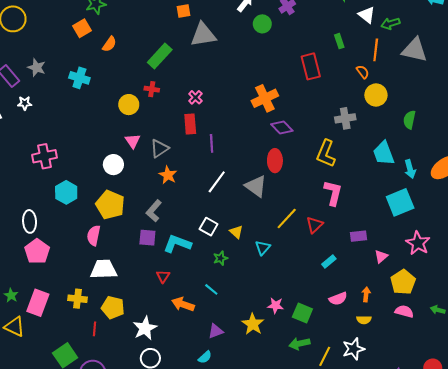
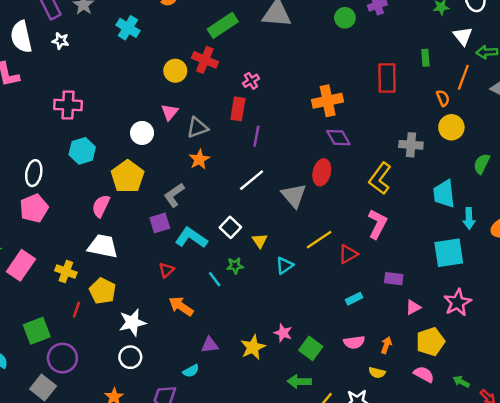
red cross: (152, 89) -> (205, 60), size x1.5
purple square: (147, 238) -> (160, 223), turned -36
cyan line: (211, 289) -> (215, 279), moved

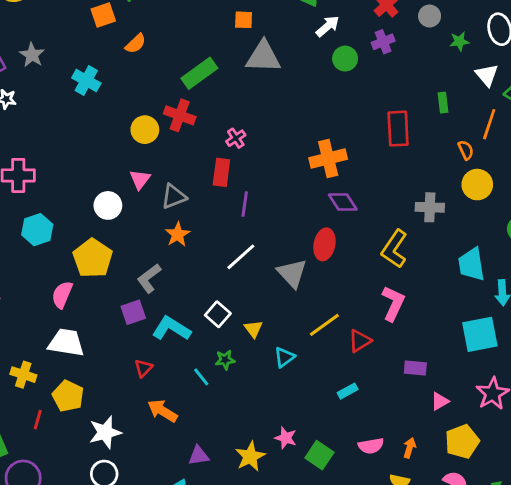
cyan rectangle: (354, 299) -> (348, 391), moved

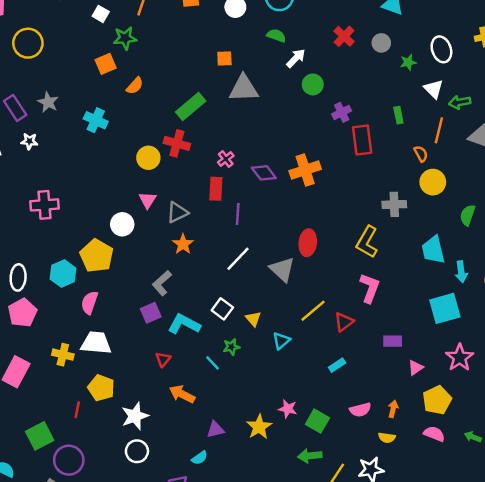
purple cross: (383, 42) -> (342, 112), moved
purple diamond: (343, 202) -> (264, 173), moved
cyan hexagon: (37, 230) -> (63, 274), moved
yellow pentagon: (93, 258) -> (97, 256), moved
yellow cross: (23, 375) -> (63, 355), moved

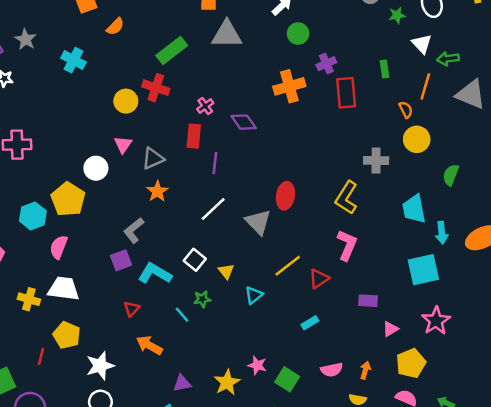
orange cross: (305, 170) -> (289, 86), moved

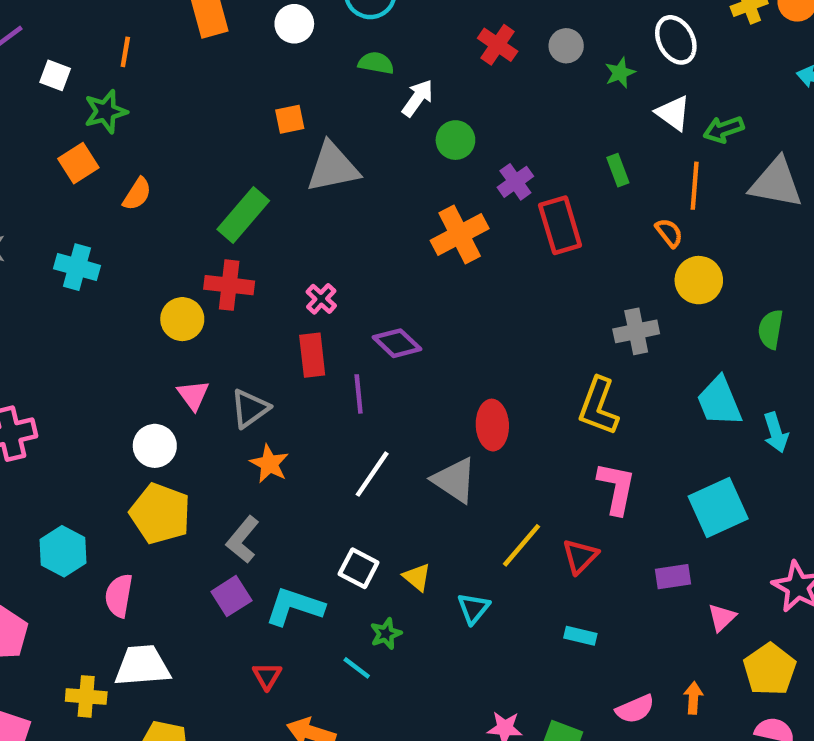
purple diamond: (244, 122) -> (397, 343), moved
yellow pentagon: (68, 199) -> (160, 514), moved
cyan square: (423, 270) -> (718, 507), moved
cyan rectangle: (310, 323) -> (580, 636), turned 56

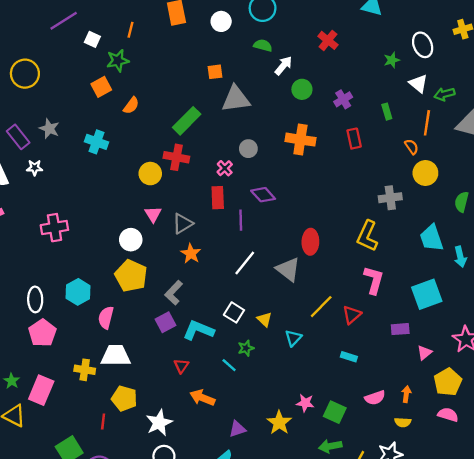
gray circle: (566, 46) -> (248, 149), moved
purple cross: (515, 182) -> (343, 99), moved
red rectangle: (560, 225) -> (354, 139), size x0.7
orange cross: (460, 235) -> (300, 140), turned 32

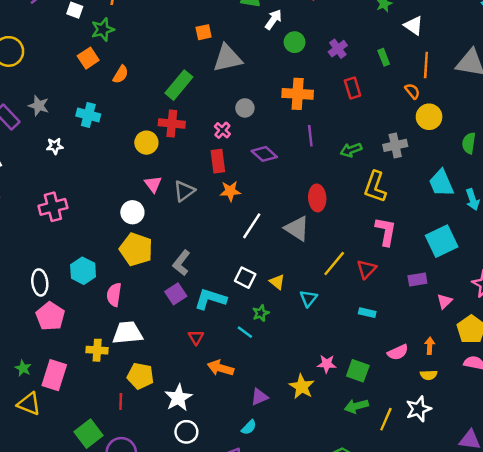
green arrow: (444, 94) -> (351, 150), moved
white star: (35, 168) -> (55, 146), moved
purple line: (241, 220) -> (310, 136), moved
orange star: (191, 254) -> (230, 191), moved, turned -30

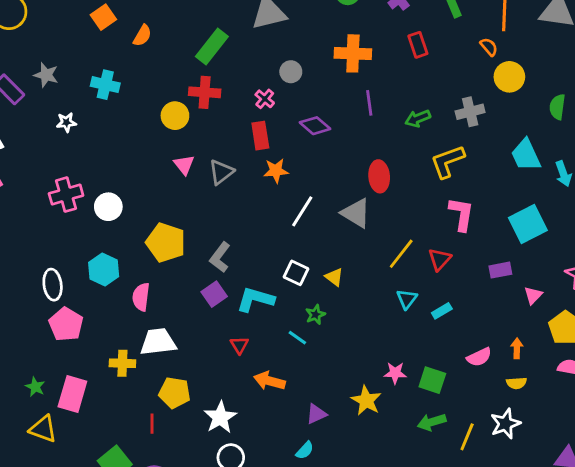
yellow L-shape: (375, 187) -> (448, 161), turned 52
white circle: (132, 212) -> (108, 207), moved
cyan triangle: (308, 298) -> (407, 299), moved
cyan rectangle: (367, 313) -> (442, 311), turned -42

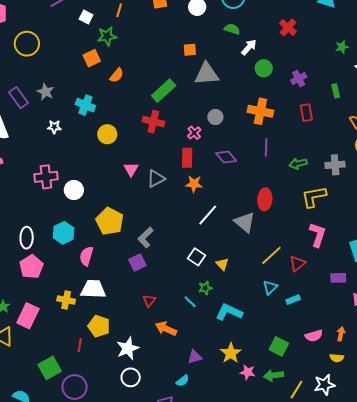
yellow circle: (175, 116) -> (107, 134), moved
cyan L-shape: (255, 299) -> (229, 312), moved
pink star: (395, 373) -> (248, 372), moved

